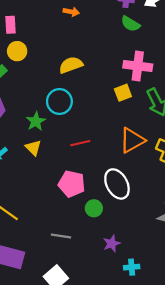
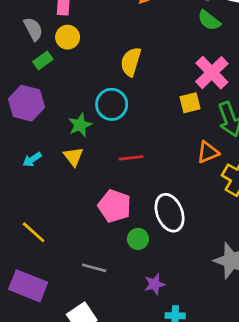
yellow semicircle: (71, 65) -> (131, 62), turned -60
pink cross: (138, 66) -> (212, 73), turned 32
orange triangle: (132, 140) -> (208, 152), moved, size x0.7

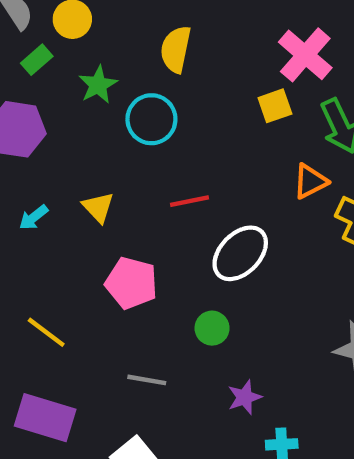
green star: (80, 125) -> (98, 85), moved
pink pentagon: (115, 206) -> (131, 283), moved
white ellipse: (170, 213) -> (240, 253), moved, turned 72

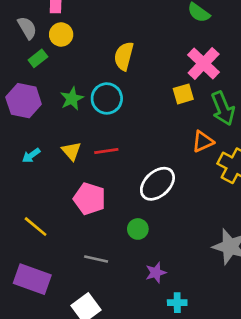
green star: (98, 85) -> (72, 99), moved
red line: (190, 201) -> (106, 151), moved

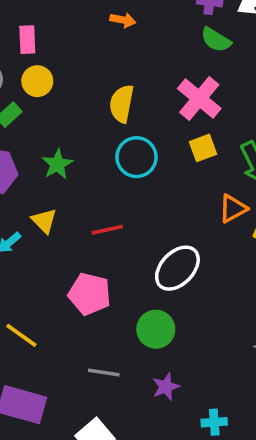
pink cross: (204, 63) -> (199, 99), moved
cyan circle: (107, 98) -> (137, 157), moved
yellow triangle: (71, 151) -> (44, 221), moved
green circle: (138, 229) -> (156, 329), size x1.4
purple star: (156, 273) -> (166, 387), moved

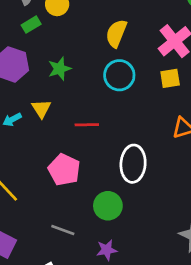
white ellipse: (177, 268) -> (133, 164), turned -51

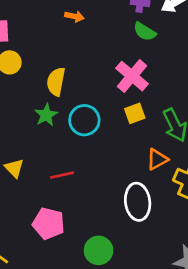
yellow semicircle: (116, 33) -> (56, 82), moved
green star: (59, 69) -> (46, 115), moved
white ellipse: (133, 164) -> (138, 202), moved

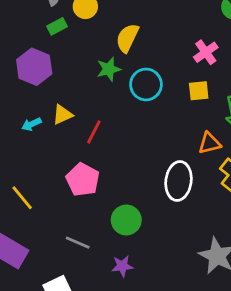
pink cross: (132, 76) -> (206, 52), size x0.7
yellow triangle: (14, 168) -> (62, 115), turned 35
red line: (62, 175) -> (94, 132), moved, turned -65

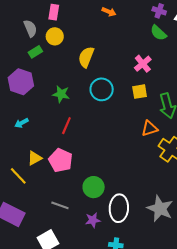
green star: (109, 69) -> (61, 94), moved, turned 30
yellow triangle: (62, 115) -> (35, 158), moved
white ellipse: (178, 181) -> (119, 208), moved

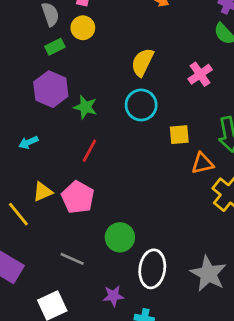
yellow semicircle: (86, 57) -> (142, 62), moved
purple hexagon: (21, 82) -> (51, 89), moved
yellow square: (140, 92) -> (179, 135), moved
purple star: (93, 220) -> (113, 296), moved

